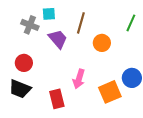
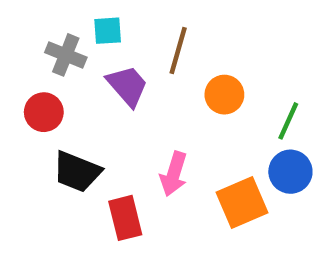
green line: (131, 23) -> (288, 121), moved
red circle: (24, 63) -> (44, 112), moved
black trapezoid: (20, 89) -> (77, 172), moved

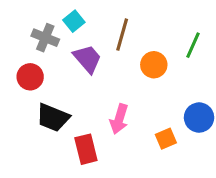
cyan square: (108, 31) -> (74, 21), turned -35
green line: (288, 121) -> (193, 45), moved
orange square: (242, 202) -> (166, 139), size x0.6

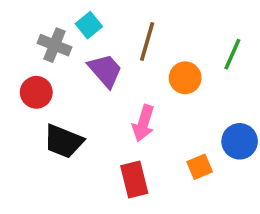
pink arrow: (119, 119) -> (143, 123), moved
red rectangle: (86, 149) -> (134, 179), moved

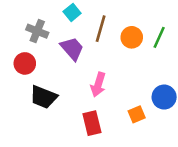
cyan square: (89, 25) -> (72, 12), moved
orange circle: (185, 78) -> (132, 37), moved

